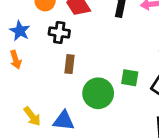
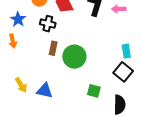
green square: (130, 78) -> (94, 91), moved
green circle: (98, 93) -> (74, 57), moved

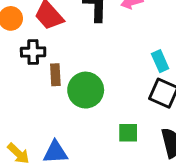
brown rectangle: (53, 48) -> (55, 75), moved

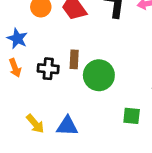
black cross: (33, 52) -> (48, 69), moved

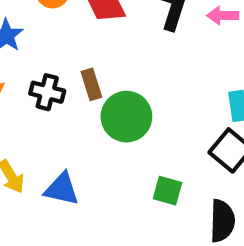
brown rectangle: (74, 59) -> (91, 84), turned -30

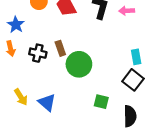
blue triangle: (62, 189) -> (47, 103), turned 30

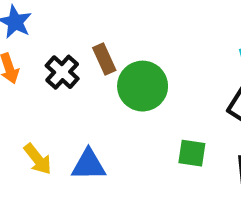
black cross: (38, 53) -> (62, 72), turned 35
blue triangle: (47, 103) -> (88, 165), turned -36

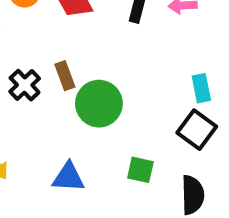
blue triangle: (88, 165) -> (68, 177), moved

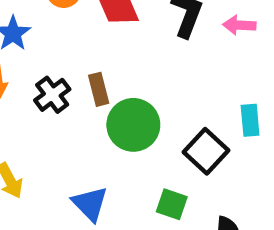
black square: (197, 130) -> (206, 151), moved
blue triangle: (68, 177) -> (90, 204), turned 36

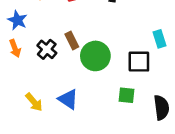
black square: (206, 151) -> (139, 62), turned -30
blue triangle: (90, 204) -> (68, 99), moved

